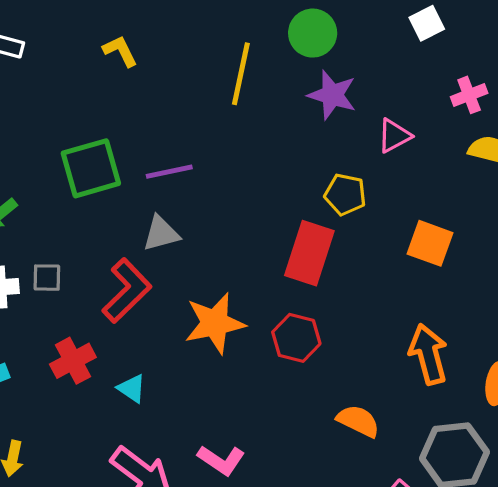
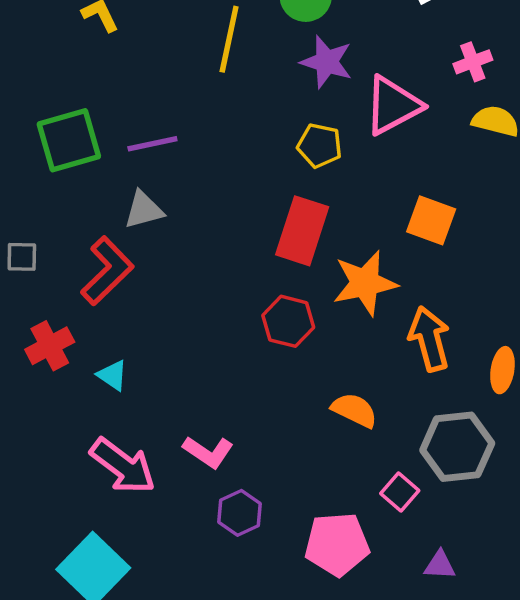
pink triangle: (394, 136) -> (393, 105), size x1.6
yellow pentagon: (345, 194) -> (320, 145), moved
orange star: (215, 323) -> (365, 283), moved

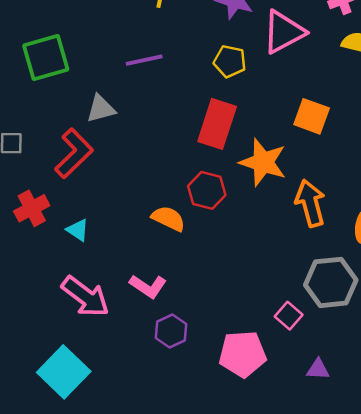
purple line: (152, 144) -> (144, 60), moved
orange star: (365, 283) -> (263, 162), turned 30
orange semicircle: (354, 410) -> (168, 219), moved

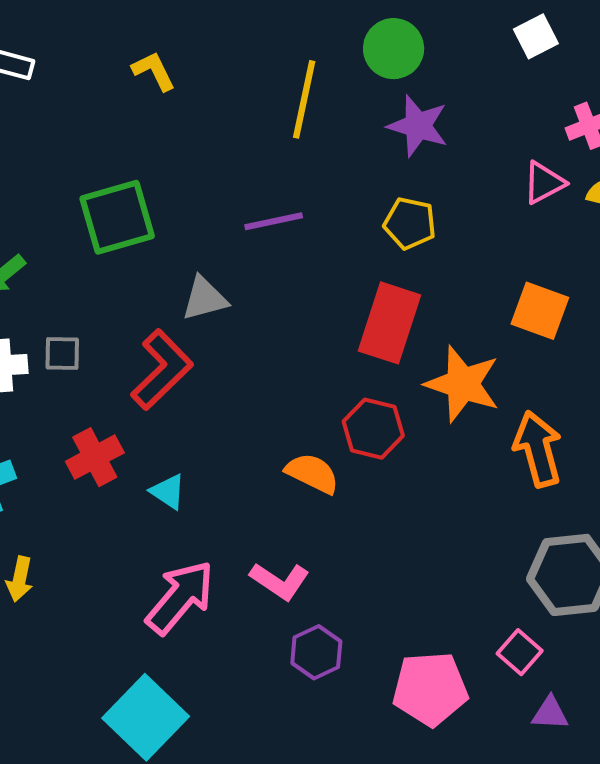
pink triangle: (283, 32) -> (544, 183), moved, size x0.6
pink arrow: (85, 296) -> (180, 597), turned -87
pink square: (289, 316) -> (520, 652), moved

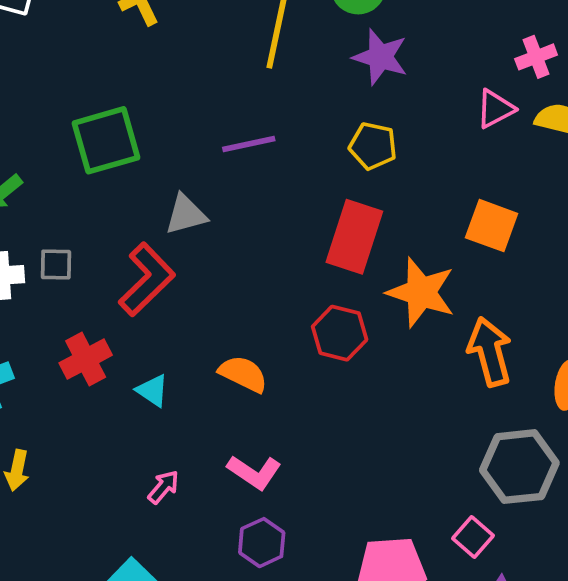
orange semicircle: (312, 473) -> (243, 374), moved
pink arrow: (180, 597) -> (163, 487), size x0.5
purple hexagon: (316, 652) -> (262, 543), moved

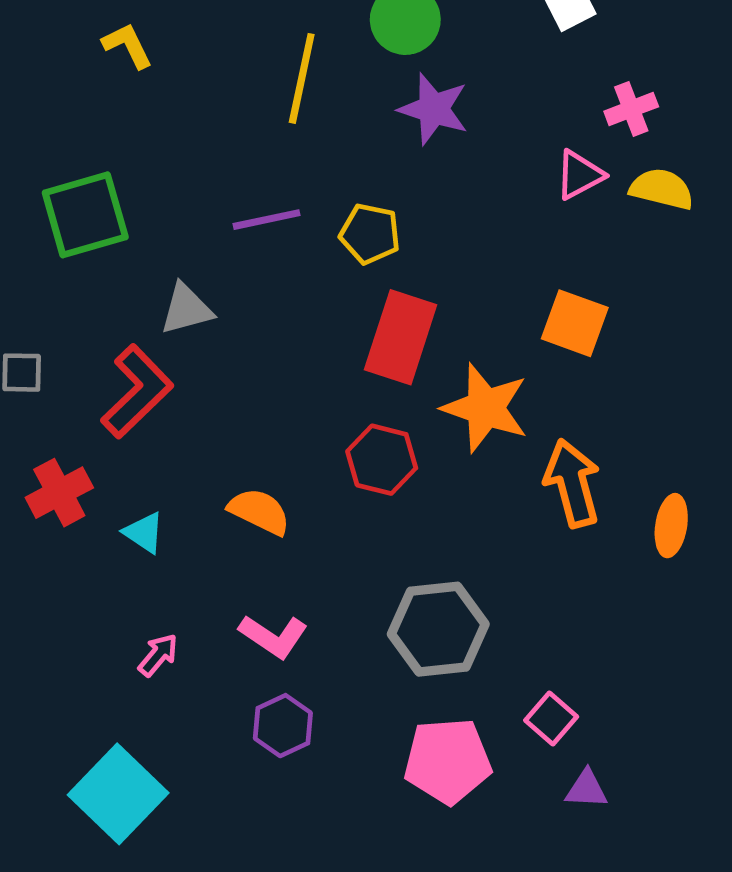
yellow pentagon: (373, 146) -> (370, 234), moved
gray hexagon: (519, 467) -> (438, 629), moved

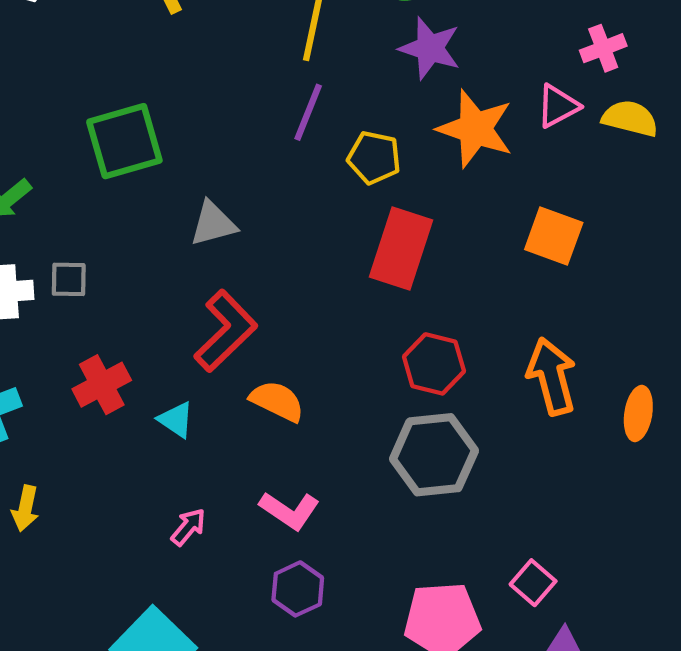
purple line: (266, 220) -> (308, 112), moved, turned -56
red L-shape: (137, 391) -> (226, 331), moved
orange star: (485, 408) -> (475, 129), moved
red hexagon: (382, 460) -> (434, 364), moved
gray hexagon: (438, 629) -> (434, 455), moved

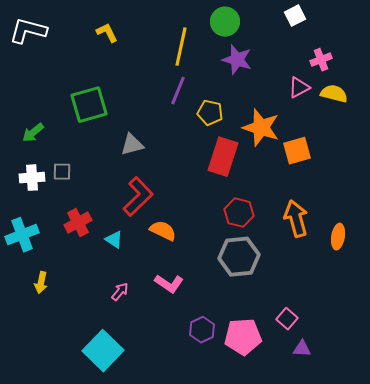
orange star: (475, 129) -> (261, 128), moved
orange square: (554, 236) -> (297, 151), turned -36
purple hexagon: (298, 589) -> (202, 330), moved

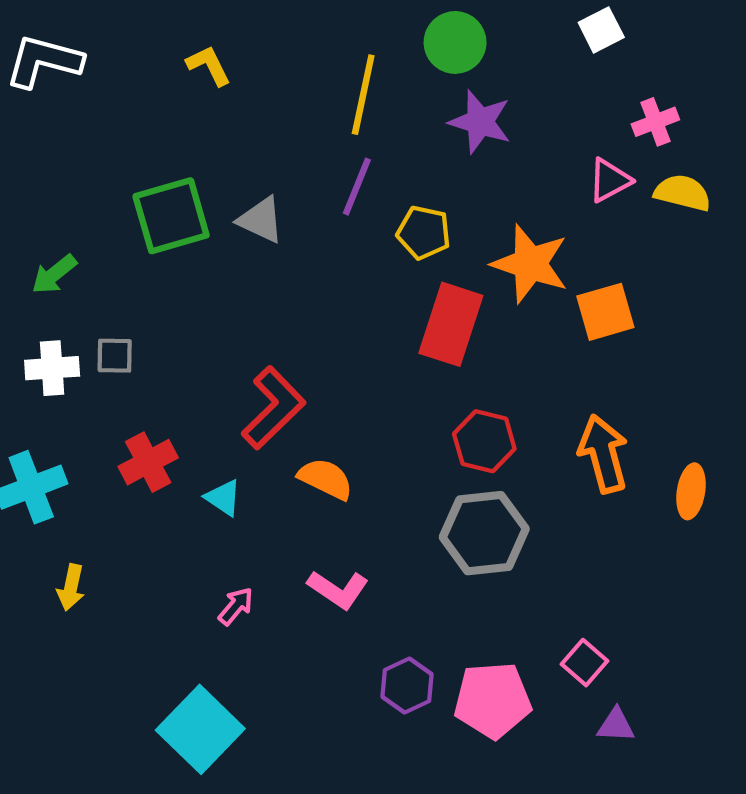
gray triangle: (132, 145) -> (261, 220), moved, turned 40

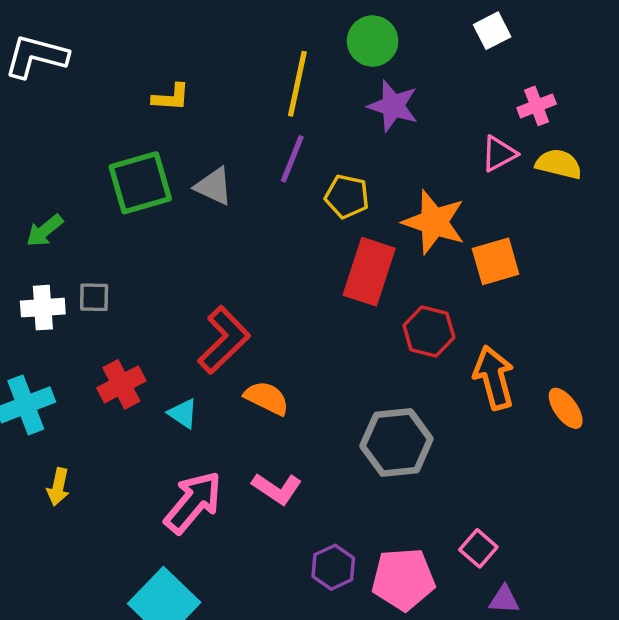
yellow L-shape: (209, 65) -> (171, 97), moved, turned 120
red hexagon: (484, 441) -> (429, 331), moved
orange ellipse: (691, 491) -> (566, 408), turned -45
pink arrow: (236, 606) -> (193, 502), size x2.0

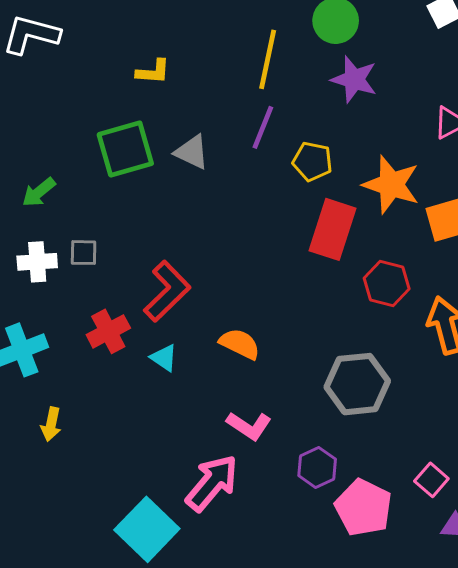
red L-shape: (224, 340) -> (167, 291), moved
pink arrow: (193, 502) -> (212, 483), moved
purple hexagon: (333, 567) -> (317, 467), moved
pink pentagon: (403, 579) -> (363, 508), turned 30

